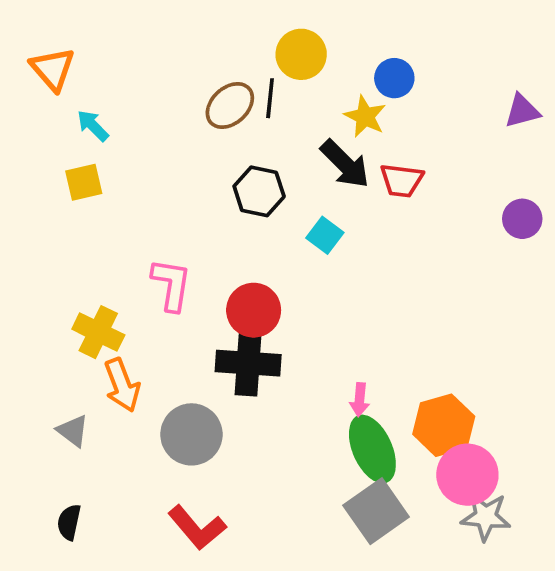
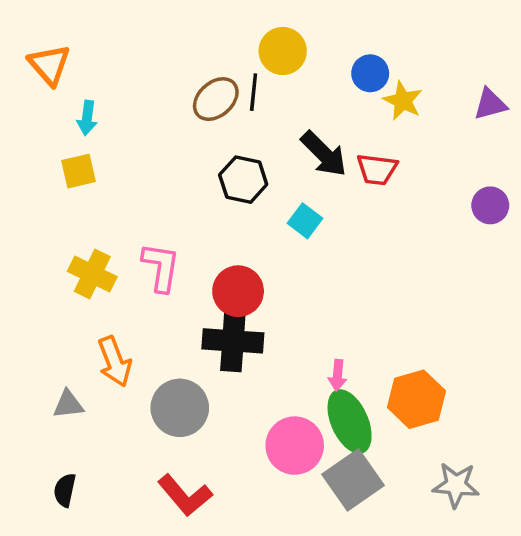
yellow star: (365, 116) -> (403, 101), moved
cyan arrow: (93, 126) -> (87, 118), turned -128
yellow cross: (98, 332) -> (92, 274), moved
gray triangle: (73, 431) -> (68, 404), turned -44
pink circle: (467, 475) -> (295, 446), moved

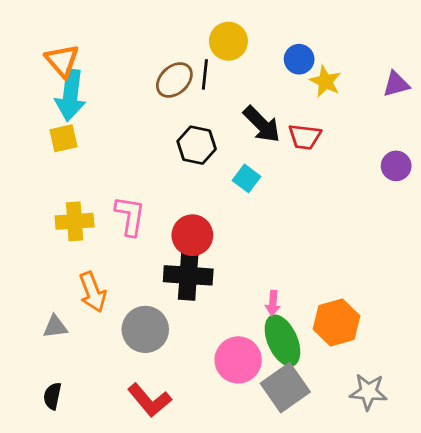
orange triangle: (49, 65) -> (62, 61), moved
cyan arrow: (87, 118) -> (70, 95), size x1.8
yellow cross: (92, 274) -> (75, 221), turned -30

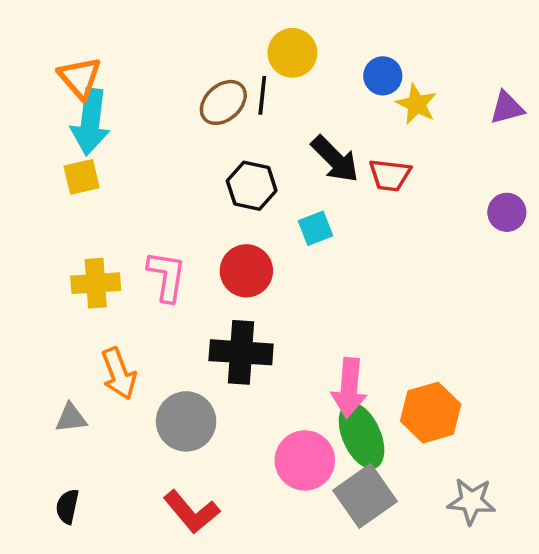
cyan square: (246, 178) -> (315, 228), turned 32
red circle: (192, 235) -> (246, 271), moved
pink arrow: (273, 303) -> (349, 388), size x1.8

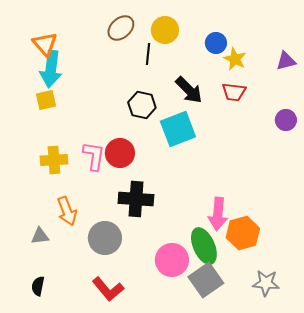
brown ellipse: (223, 102) -> (121, 28), moved
red trapezoid: (390, 175) -> (234, 92), moved
cyan square: (315, 228) -> (178, 129), size x1.8
red circle: (246, 271) -> (120, 153), moved
pink arrow: (349, 388) -> (218, 214), moved

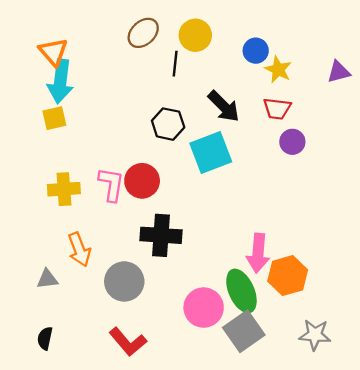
purple circle: (286, 120) -> (292, 142), moved

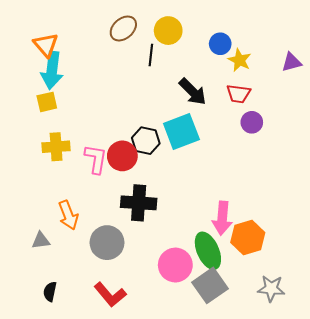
black hexagon: (168, 124) -> (146, 141), moved
yellow cross: (64, 189) -> (56, 147), moved
black semicircle: (45, 338) -> (50, 292), moved

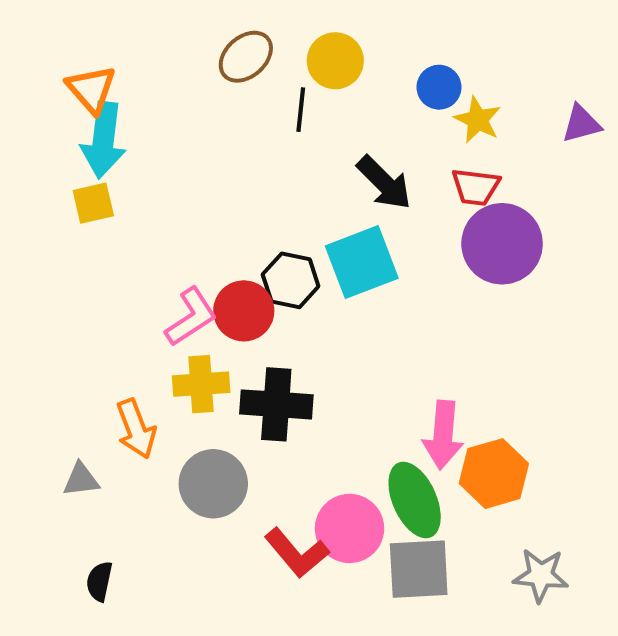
purple circle: (252, 122) -> (502, 244), size x1.8
yellow cross: (56, 147) -> (201, 384), moved
pink L-shape: (96, 159) -> (191, 317), turned 48
gray square: (210, 285) -> (419, 569), turned 32
red L-shape: (110, 295) -> (297, 553), moved

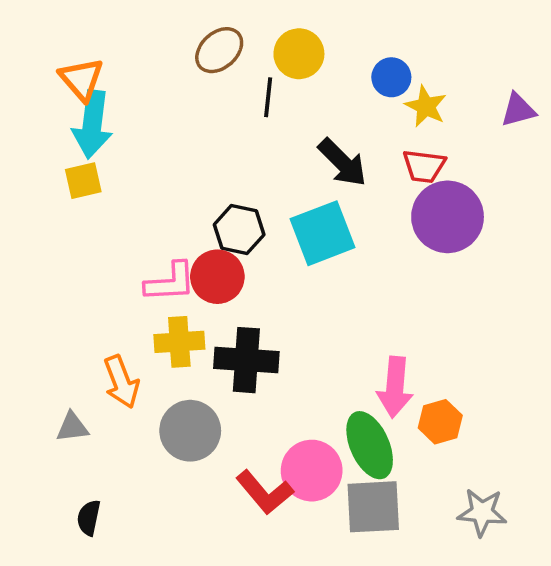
black hexagon: (291, 280) -> (239, 230), moved
pink L-shape: (191, 317) -> (170, 282), turned 30
orange hexagon: (494, 474) -> (440, 422), size x0.7

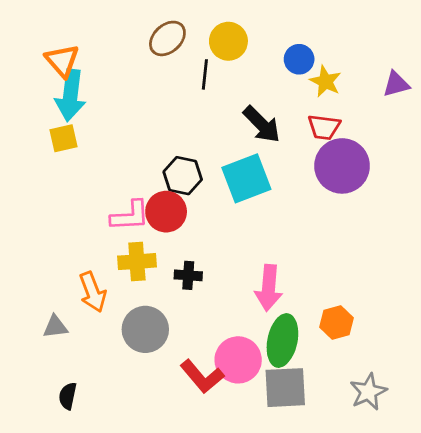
black cross: (246, 360) -> (188, 275), size x0.6
pink arrow: (395, 387) -> (269, 288), moved
green ellipse: (370, 445) -> (282, 341), turned 36
gray star: (482, 512) -> (368, 392), turned -30

